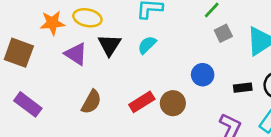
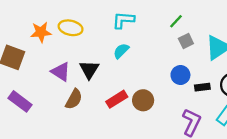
black triangle: (109, 45) -> (89, 70), moved
purple triangle: (76, 54) -> (61, 72), moved
blue circle: (203, 75) -> (180, 75), moved

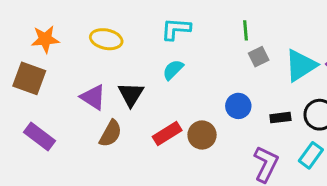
green line: (176, 21) -> (246, 30), turned -48
orange star: (41, 32) -> (45, 39), moved
blue circle: (180, 75) -> (238, 106), moved

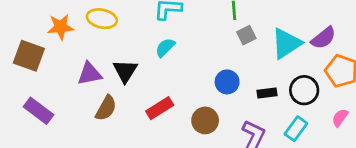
orange star: (45, 39) -> (61, 27), moved
purple triangle: (93, 97) -> (89, 74), turned -44
brown circle: (202, 135) -> (205, 120), moved

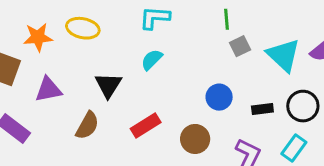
cyan triangle: (286, 43) -> (283, 55), turned -44
purple triangle: (89, 74) -> (48, 90), moved

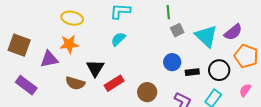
orange star: (38, 37) -> (69, 44), moved
black triangle: (108, 85) -> (95, 68), moved
blue circle: (219, 97) -> (172, 62), moved
brown semicircle: (87, 125) -> (75, 83), turned 78

